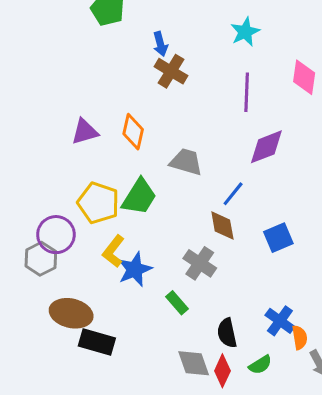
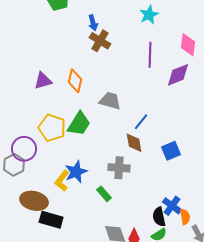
purple diamond: (266, 147) -> (178, 75), moved
yellow L-shape: (113, 251) -> (62, 181), moved
gray cross: (200, 263) -> (119, 168), turned -30
black semicircle: (227, 333) -> (159, 217), moved

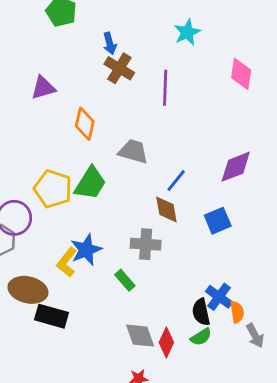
purple line: (150, 55) -> (165, 88), moved
purple diamond: (178, 75) -> (236, 167), moved
purple triangle: (43, 81) -> (43, 88), moved

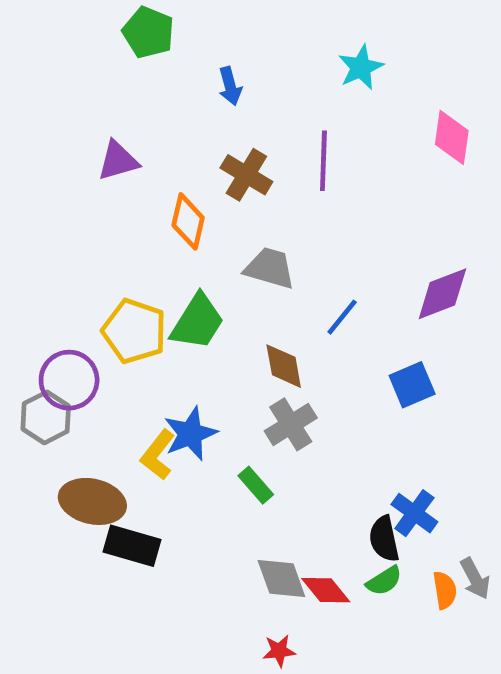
brown cross: (119, 68) -> (246, 175), moved
brown diamond: (166, 210) -> (284, 366), moved
gray cross: (146, 244) -> (291, 424), turned -36
orange semicircle: (237, 312) -> (445, 590), moved
red diamond: (166, 342) -> (326, 590), turned -64

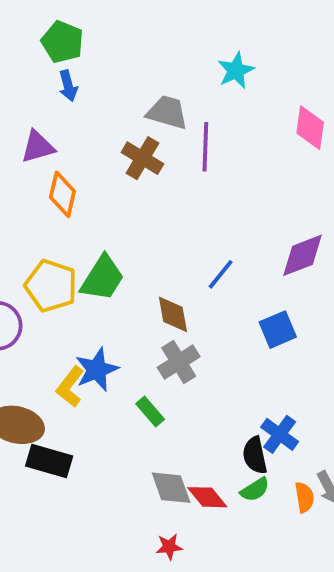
blue arrow: (230, 86) -> (68, 86), moved
orange diamond: (188, 221) -> (62, 194), moved
gray trapezoid: (270, 268) -> (167, 112), moved

